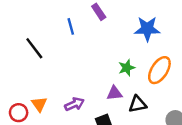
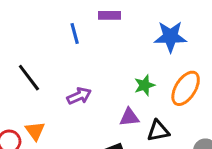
purple rectangle: (99, 12) -> (110, 15), turned -56
black line: (34, 48) -> (29, 78), moved
purple arrow: (74, 104) -> (79, 96), moved

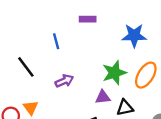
blue line: (75, 34) -> (56, 41), moved
green star: (145, 85) -> (114, 73), size x1.5

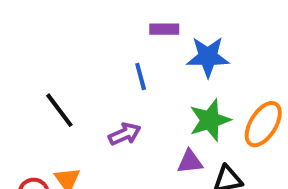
blue star: (134, 35) -> (208, 57), moved
blue line: (56, 41) -> (141, 77), moved

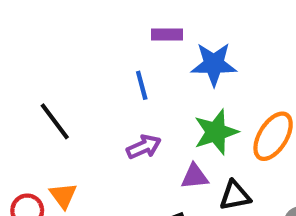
purple arrow: (125, 134) -> (144, 147), moved

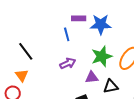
purple rectangle: (167, 34) -> (79, 18), moved
orange triangle: (63, 196) -> (22, 75), moved

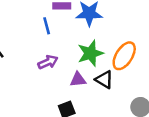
black triangle: (111, 86) -> (104, 80), moved, turned 42

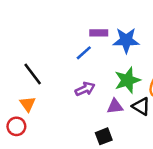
blue line: (47, 26) -> (84, 53), turned 63

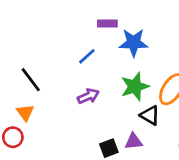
purple rectangle: (99, 33) -> (107, 23), moved
purple triangle: (115, 106) -> (133, 141), moved

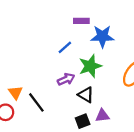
black line: (31, 80) -> (36, 102), moved
green star: (135, 86) -> (90, 66), moved
black triangle: (150, 115) -> (86, 95), moved

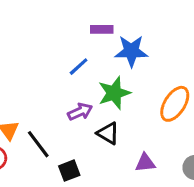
purple triangle: (102, 116) -> (145, 163), moved
black square: (83, 121) -> (69, 171), moved

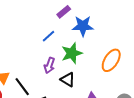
purple rectangle: (102, 29) -> (64, 12), turned -40
purple arrow: (80, 112) -> (50, 65), turned 133

